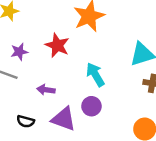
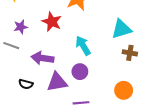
purple arrow: (46, 90) -> (42, 58), size x1.5
purple triangle: (64, 119) -> (57, 82), turned -30

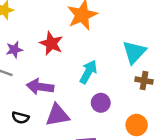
cyan triangle: (122, 29) -> (134, 52), turned -30
cyan arrow: (83, 46) -> (88, 72), turned 60
purple circle: (80, 72) -> (101, 103), moved

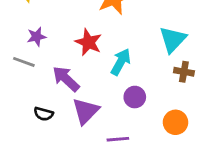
red star: (51, 43) -> (88, 42), moved
purple arrow: (40, 87) -> (66, 79), turned 35
purple triangle: (57, 115) -> (86, 111), turned -35

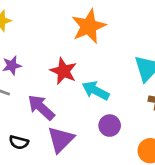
cyan arrow: (121, 62) -> (96, 91), turned -92

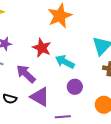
purple triangle: (61, 140) -> (40, 97), turned -45

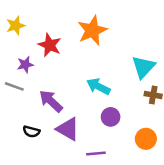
red star: (42, 48) -> (50, 45), moved

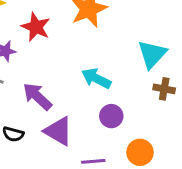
orange circle: (146, 139) -> (140, 152), moved

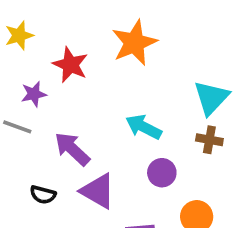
brown cross: (164, 89) -> (209, 140), moved

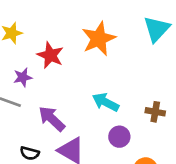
cyan triangle: (211, 98) -> (157, 29), moved

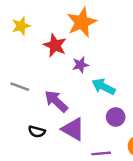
orange star: (99, 39) -> (82, 22), moved
purple star: (23, 77) -> (80, 65), moved

